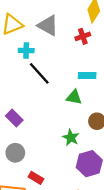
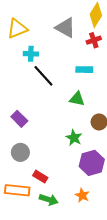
gray triangle: (48, 25) -> (65, 28), moved
red cross: (83, 36) -> (94, 40), moved
cyan rectangle: (87, 76) -> (84, 70), moved

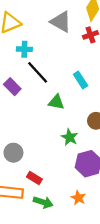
cyan rectangle: (84, 70) -> (81, 80), moved, turned 56
green triangle: (77, 99) -> (56, 102), moved
purple rectangle: (19, 119) -> (12, 87), moved

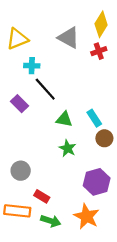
cyan rectangle: (81, 80) -> (94, 118), moved
green star: (70, 137) -> (68, 148), moved
orange star: (78, 198) -> (87, 216), size x1.6

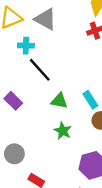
gray triangle: (69, 38) -> (45, 19), moved
purple rectangle: (19, 104) -> (13, 101), moved

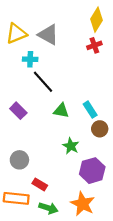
green star: (63, 131) -> (71, 146), moved

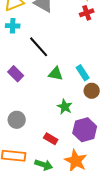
cyan cross: (30, 59) -> (13, 26), moved
red rectangle: (40, 184) -> (51, 139), moved

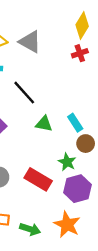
green star: (65, 107) -> (67, 162), moved
red rectangle: (51, 139) -> (38, 179), moved, size x1.6

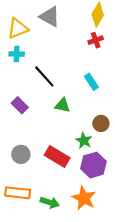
gray triangle: (30, 42) -> (50, 17), moved
cyan rectangle: (75, 123) -> (91, 82), moved

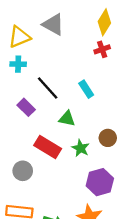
cyan rectangle: (91, 82) -> (86, 89), moved
purple rectangle: (20, 105) -> (26, 107), moved
green star: (84, 140) -> (81, 148), moved
red rectangle: (57, 157) -> (48, 147), moved

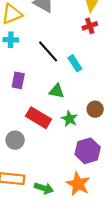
black line: (48, 88) -> (48, 51), moved
purple rectangle: (26, 107) -> (18, 80), turned 56

